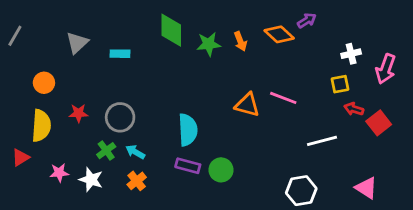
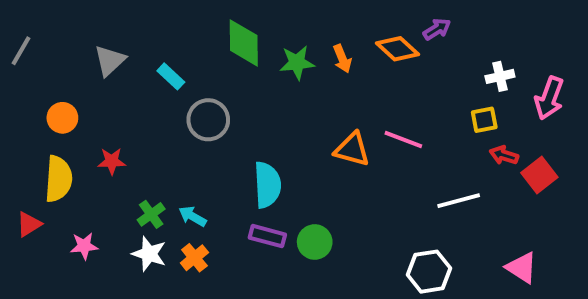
cyan rectangle: (120, 54) -> (171, 76), turned 42
gray circle: (120, 117) -> (208, 120), moved
white star: (91, 180) -> (149, 254), moved

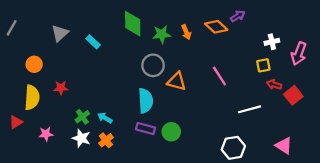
gray circle: (208, 120) -> (153, 65), moved
pink line: (403, 139) -> (219, 76), turned 36
orange triangle: (352, 149) -> (177, 81), moved

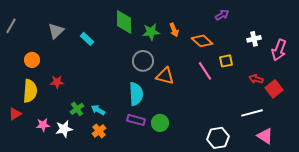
orange diamond: (216, 27) -> (202, 41), moved
yellow square: (263, 65) -> (226, 61), moved
white line: (249, 109) -> (252, 113), moved
white star: (81, 138) -> (64, 129), moved, turned -30

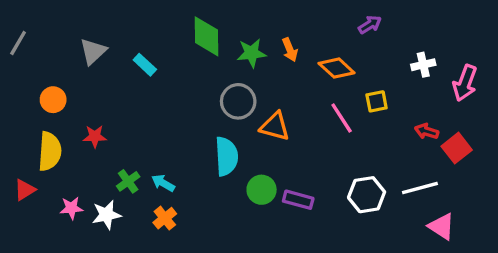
purple rectangle: (136, 120) -> (298, 200), moved
green circle: (160, 123) -> (262, 190), moved
white hexagon: (218, 138) -> (367, 195), moved

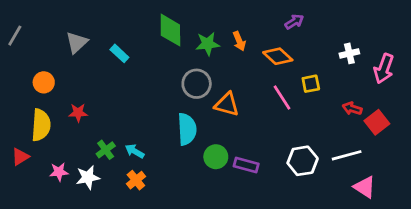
purple arrow: (370, 25) -> (294, 22), moved

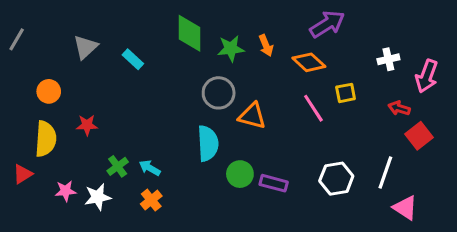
purple arrow: (294, 22) -> (327, 24), size x1.6
red arrow: (352, 109) -> (399, 108), moved
white line: (347, 155) -> (385, 172), turned -56

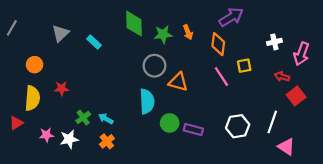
orange diamond: (309, 62) -> (218, 44), turned 55

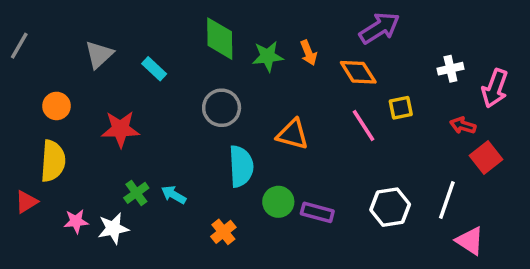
orange diamond: (218, 44) -> (358, 72), turned -40
gray circle: (154, 66) -> (222, 108), moved
red star: (62, 88) -> (120, 129), moved, size x1.5
orange cross: (107, 141) -> (223, 232), moved

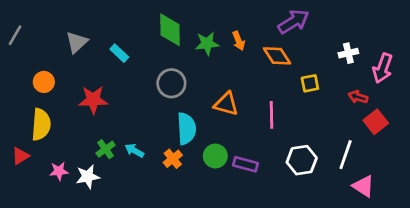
pink line: (363, 125) -> (272, 115), moved, turned 32
orange cross: (223, 232) -> (173, 159), moved

